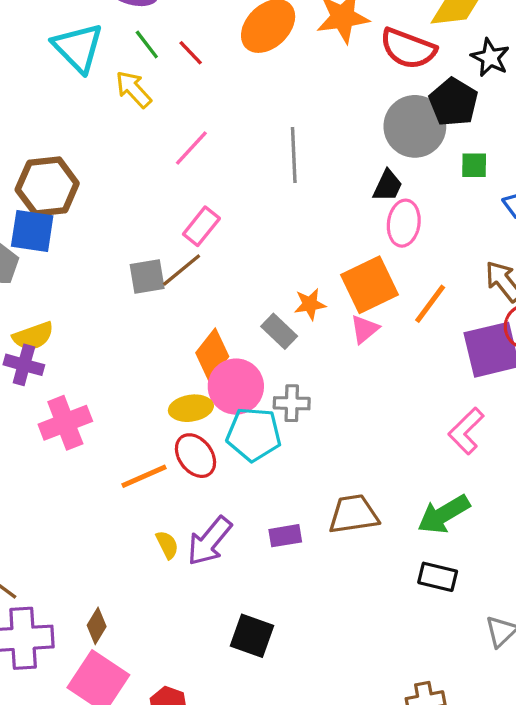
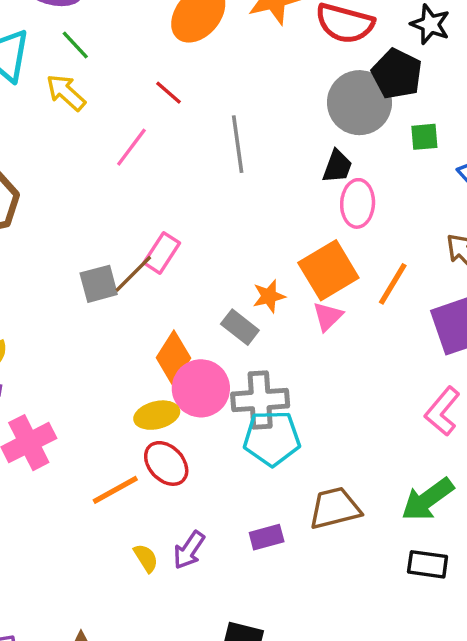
red line: (191, 53) -> (169, 93), moved
pink rectangle: (201, 226) -> (162, 253), moved
gray cross: (292, 403) -> (260, 400), size x1.5
cyan pentagon: (254, 434) -> (272, 438), moved
purple arrow: (209, 541) -> (189, 550), size x0.7

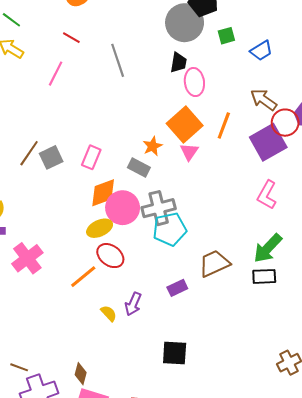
pink rectangle: (162, 253) -> (91, 157), moved
brown line: (133, 274) -> (29, 153), moved
orange diamond: (173, 358) -> (103, 193), turned 48
black rectangle: (428, 564) -> (264, 276), moved

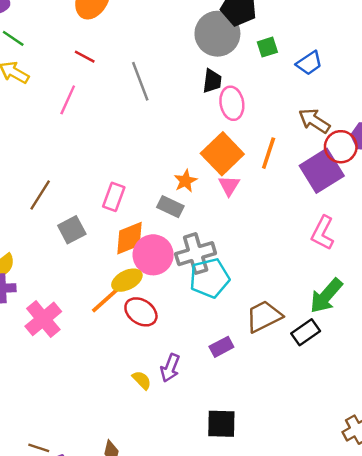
gray square: (51, 157) -> (72, 230), moved
black rectangle: (264, 276) -> (306, 332), moved, turned -30
orange line: (83, 277) -> (106, 300), moved

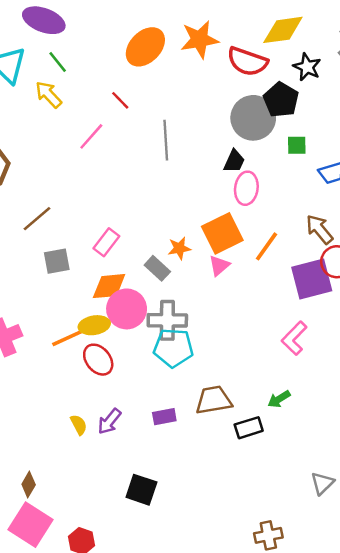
green arrow: (326, 296) -> (279, 399), size x0.6

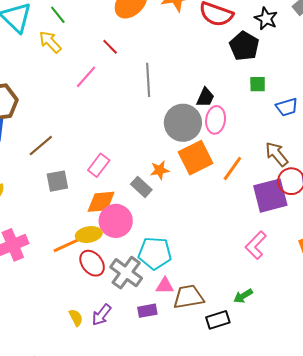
gray circle: (253, 118) -> (183, 123), moved
pink triangle: (219, 266) -> (165, 286), moved, turned 42
gray cross: (167, 320) -> (126, 273), moved, turned 36

